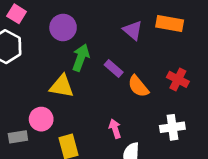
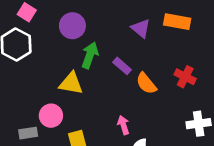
white cross: (172, 127) -> (199, 124), moved

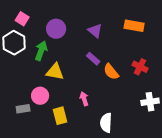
purple triangle: (141, 28) -> (95, 31), moved
green arrow: (90, 55) -> (41, 51), moved
pink arrow: (123, 125) -> (84, 99), moved

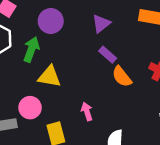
purple triangle: (95, 31) -> (101, 24), turned 42
purple rectangle: (93, 59) -> (108, 55), moved

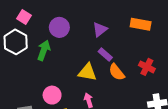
yellow triangle: (49, 77) -> (87, 72), moved
pink circle: (30, 108) -> (52, 95), moved

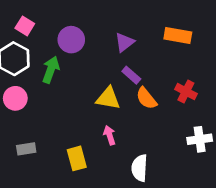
pink circle: (52, 95) -> (15, 98), moved

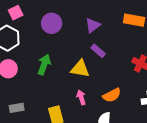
pink square: (25, 26) -> (16, 13), turned 32
green arrow: (51, 70) -> (44, 65), moved
orange semicircle: (146, 98) -> (112, 95), moved, turned -78

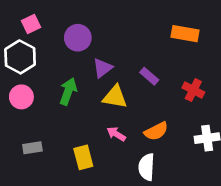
purple triangle: (93, 25) -> (103, 68), moved
purple rectangle: (98, 51) -> (149, 76), moved
pink arrow: (81, 97) -> (116, 134), turned -40

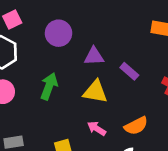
purple triangle: (103, 68) -> (94, 56), moved, turned 35

